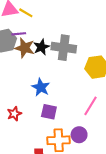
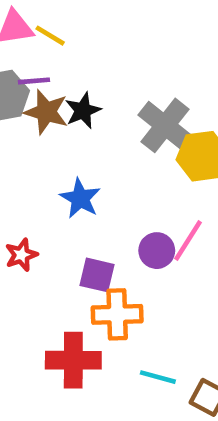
gray cross: (64, 48) -> (165, 125), moved, turned 30
purple square: (49, 112) -> (97, 275), moved
purple circle: (79, 135) -> (157, 251), moved

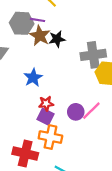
gray cross: (165, 125) -> (93, 55), turned 30
blue star: (80, 198) -> (33, 78), moved
red star: (21, 255) -> (46, 104), moved

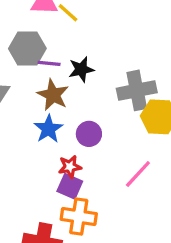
purple line: (37, 20) -> (49, 63), moved
brown star: (40, 36) -> (53, 95), moved
purple circle: (76, 112) -> (89, 134), moved

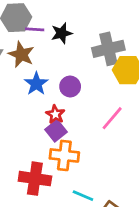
brown star: (53, 95) -> (21, 55), moved
red star: (70, 167) -> (55, 114), turned -30
purple square: (70, 186) -> (56, 131), turned 30

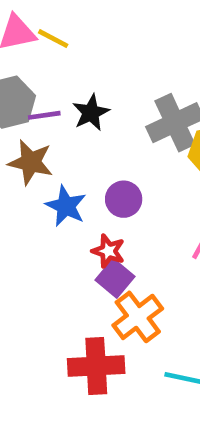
orange cross: (64, 155) -> (138, 317), turned -32

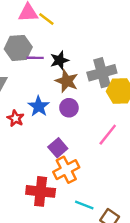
brown star: (31, 162) -> (67, 81), moved
red star: (108, 251) -> (15, 118), moved

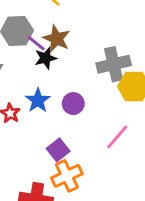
purple line: (35, 58) -> (36, 43), turned 35
black star: (59, 60) -> (46, 58), moved
brown star: (67, 81) -> (56, 39), moved

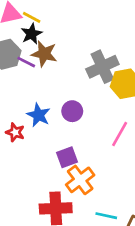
black star: (46, 58) -> (31, 34), moved
purple square: (58, 150) -> (67, 157), turned 30

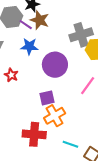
purple circle: (72, 111) -> (55, 65), size x1.6
blue star: (39, 115) -> (29, 46), moved, turned -30

